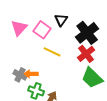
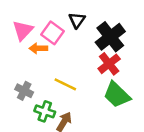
yellow line: (52, 52) -> (65, 84), moved
orange arrow: (31, 74) -> (38, 48), moved

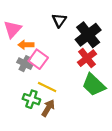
pink square: (52, 33) -> (38, 59), moved
yellow line: (65, 84) -> (47, 87), moved
gray cross: (24, 91) -> (25, 64), moved

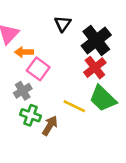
gray cross: (25, 64) -> (23, 91), moved, turned 32
yellow line: (47, 87) -> (74, 106), moved

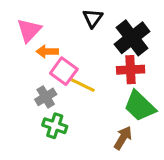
red cross: (95, 68) -> (131, 70), turned 35
yellow line: (74, 106) -> (82, 85), moved
brown arrow: (50, 126) -> (123, 138), moved

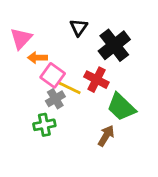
red cross: (131, 70) -> (96, 80), moved, turned 30
gray cross: (46, 97) -> (55, 99), moved
green cross: (55, 126) -> (44, 125), turned -30

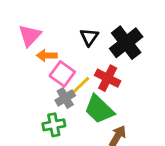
black triangle: (79, 27) -> (89, 37), moved
yellow line: (69, 88) -> (79, 87), turned -70
green trapezoid: (121, 107) -> (99, 109), moved

